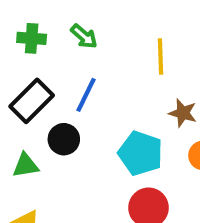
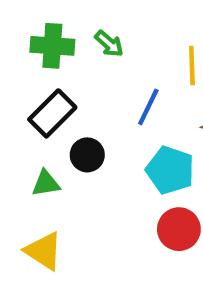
green cross: (32, 38) -> (52, 46), size x1.4
blue line: (86, 95) -> (148, 107), moved

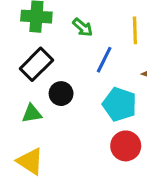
green arrow: (109, 44) -> (83, 27), moved

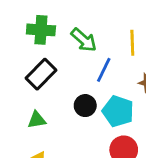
green arrow: (83, 27) -> (84, 40), size x1.4
black circle: (61, 94) -> (85, 106), moved

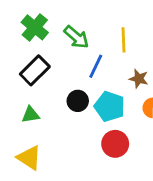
green cross: (41, 30) -> (35, 27), turned 36

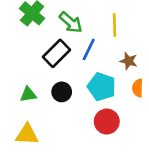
black rectangle: (35, 70) -> (57, 53), moved
black circle: (78, 101) -> (62, 92), moved
yellow triangle: (29, 158) -> (27, 134), turned -30

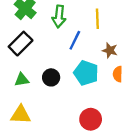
green arrow: (71, 22) -> (59, 16), turned 55
black rectangle: (57, 53) -> (21, 44), moved
red circle: (107, 122) -> (91, 119), moved

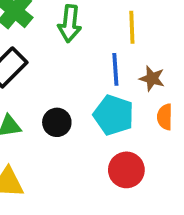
blue line: (75, 40) -> (115, 69), moved, turned -30
red circle: (91, 119) -> (126, 170), moved

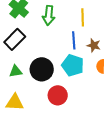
black circle: (57, 122) -> (42, 69), size x1.5
red circle: (126, 170) -> (58, 95), moved

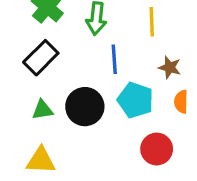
blue line: (74, 40) -> (114, 59), moved
red circle: (58, 95) -> (157, 149), moved

